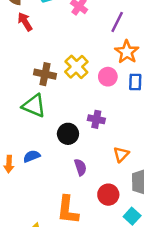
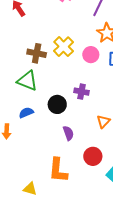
blue semicircle: (32, 156) -> (26, 113), moved

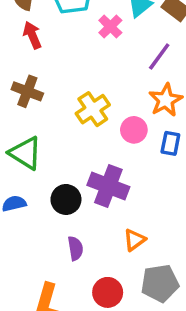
brown cross: (37, 53) -> (27, 91), moved
purple cross: (82, 92) -> (108, 186), size x1.6

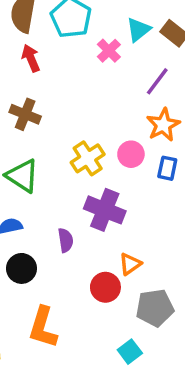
yellow cross: (93, 109) -> (88, 158), moved
black circle: (66, 199) -> (21, 268), moved
purple semicircle: (75, 248) -> (66, 240), moved
red circle: (108, 292) -> (105, 287), moved

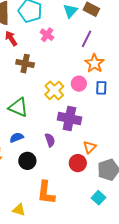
pink cross: (109, 51) -> (47, 35), moved
brown cross: (25, 114) -> (25, 64), moved

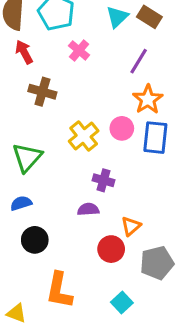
blue rectangle: (101, 88) -> (155, 138), size x1.5
green triangle: (18, 107) -> (27, 157), turned 45
purple cross: (69, 118) -> (103, 180), size x0.6
purple semicircle: (50, 140) -> (88, 209), moved, turned -80
cyan square: (98, 198) -> (122, 303), moved

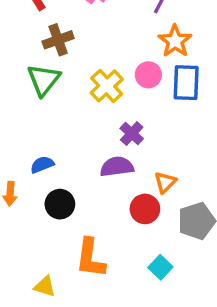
brown cross: (42, 92) -> (58, 40), turned -32
green triangle: (27, 157) -> (44, 80), moved
purple cross: (103, 180) -> (132, 134), turned 30
purple semicircle: (88, 209) -> (117, 167), size x1.4

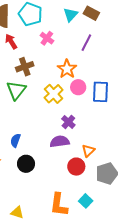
orange star: (175, 41) -> (67, 69), moved
blue semicircle: (42, 165) -> (15, 140), turned -48
orange L-shape: (90, 258) -> (59, 205), moved

